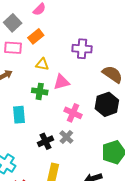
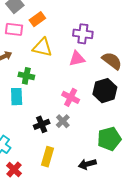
yellow triangle: (42, 64) -> (42, 47), size x1.5
pink triangle: (62, 82) -> (77, 59), moved
green cross: (40, 91) -> (26, 76), moved

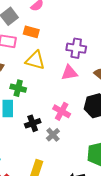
orange rectangle: (37, 19) -> (31, 32), turned 49
black cross: (42, 124) -> (33, 123), moved

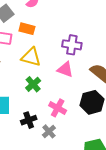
pink triangle: (69, 73) -> (65, 69), turned 30
green cross: (18, 88) -> (33, 84), moved, turned 35

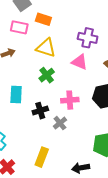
pink cross: (58, 108) -> (70, 100), turned -36

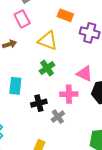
orange rectangle: (43, 19) -> (65, 15), moved
pink rectangle: (19, 27) -> (22, 19), turned 48
pink triangle: (80, 62) -> (85, 74), moved

